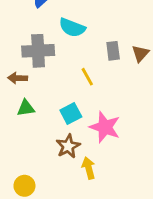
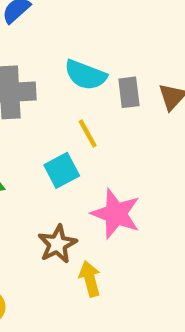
cyan semicircle: (72, 28) -> (86, 75), moved
cyan square: (71, 114) -> (62, 170), moved

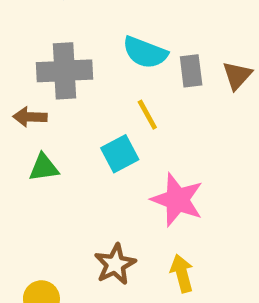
brown star: (57, 244) -> (115, 264), moved
yellow arrow: (90, 279) -> (182, 273), moved

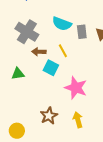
gray cross: (64, 71) -> (27, 32), turned 35
brown arrow: (30, 117) -> (39, 52), moved
cyan square: (120, 154) -> (51, 68), turned -35

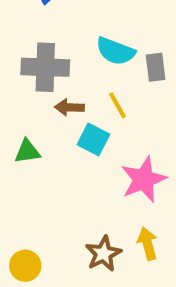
gray cross: (27, 32) -> (45, 67), turned -30
pink star: (76, 88) -> (144, 180), turned 30
brown star: (49, 116) -> (103, 254), moved

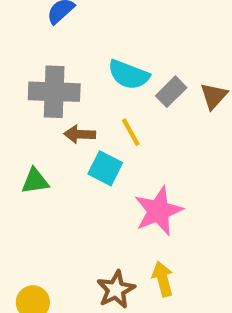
gray rectangle: (156, 67) -> (171, 92), turned 52

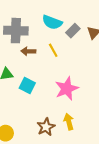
cyan square: (105, 168) -> (27, 85), moved

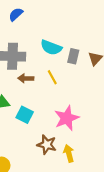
gray rectangle: (73, 31) -> (73, 56), turned -32
brown star: (46, 127) -> (47, 145), moved, turned -30

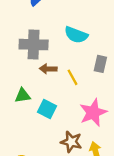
gray rectangle: (73, 56) -> (100, 64), moved
yellow line: (52, 77) -> (72, 77), moved

